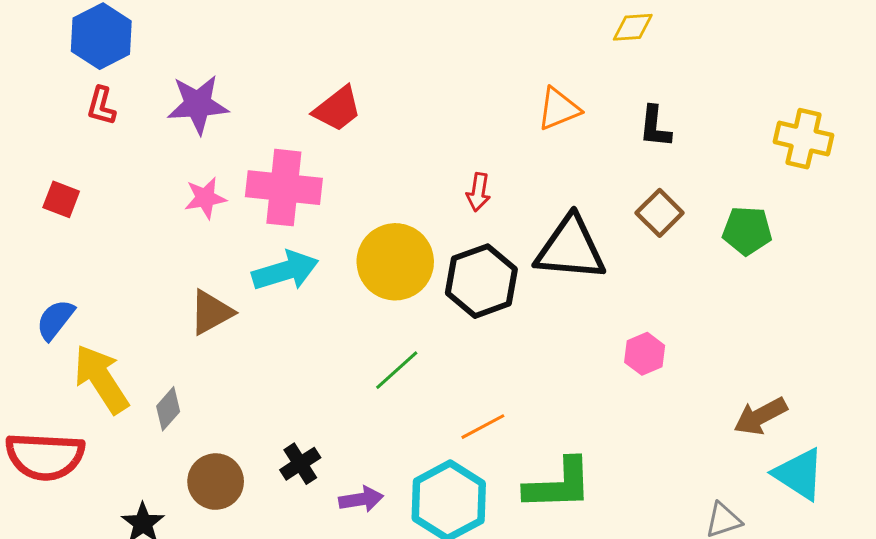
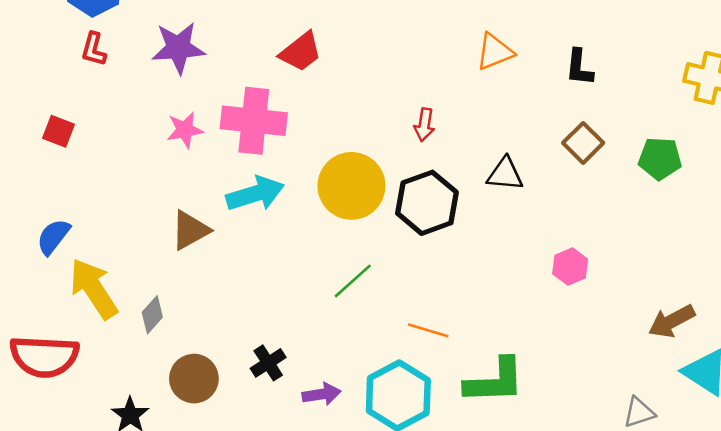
black triangle: (570, 248) -> (505, 174), size x0.6
orange line: (483, 427) -> (428, 330), turned 45

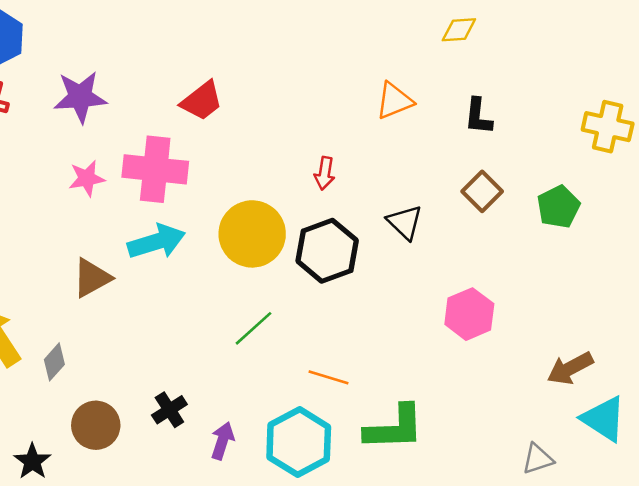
green pentagon: (660, 159) -> (558, 207), turned -30
black triangle: (505, 174) -> (405, 222), turned 39
pink hexagon: (570, 267) -> (469, 314), size x1.4
purple arrow: (322, 394) -> (222, 441), turned -63

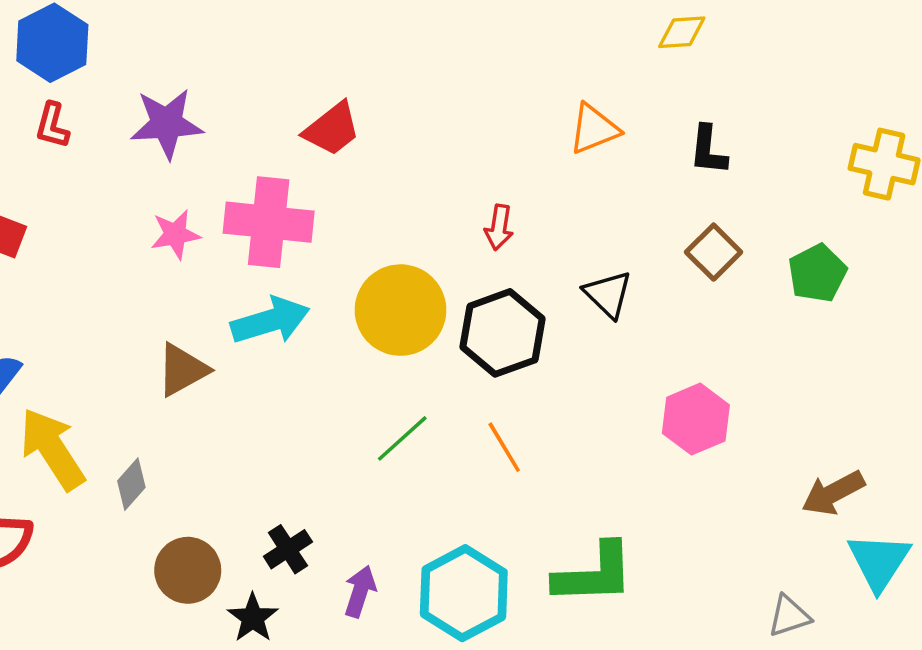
orange line: (328, 377) -> (504, 447), moved, turned 42
cyan triangle: (604, 419) -> (879, 562), turned 30
black star: (32, 461) -> (253, 618), moved

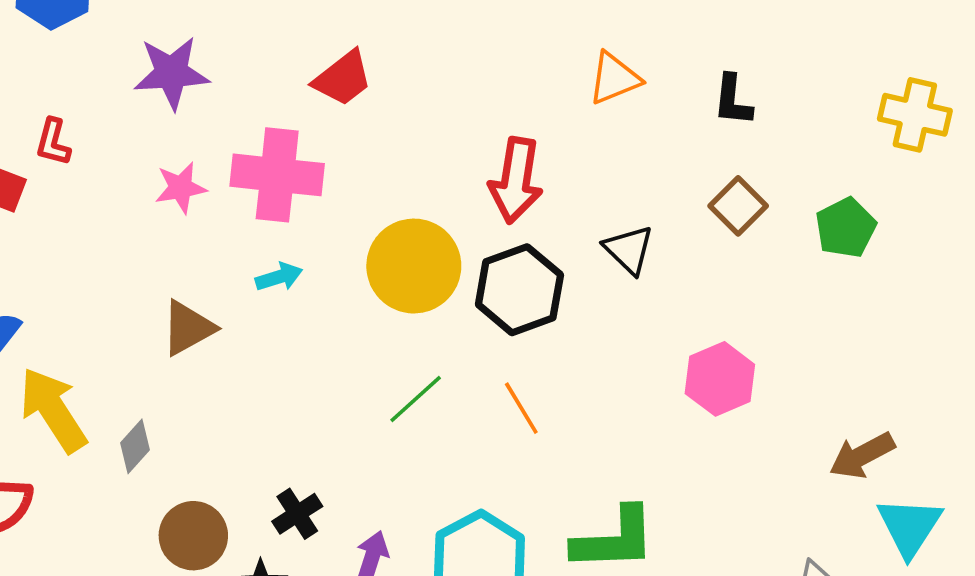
red L-shape: (52, 125) -> (53, 142), moved
red arrow: (499, 227) -> (516, 180), size x1.8
cyan arrow: (270, 321) -> (279, 277), size x0.6

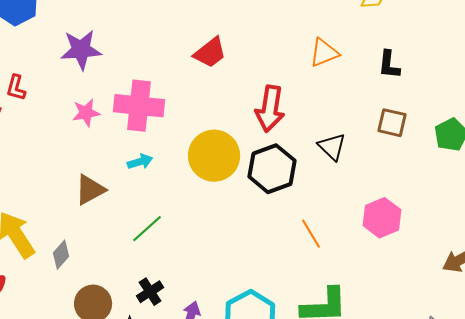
red trapezoid: (343, 78) -> (210, 53), moved
brown square: (738, 206) -> (392, 123), turned -32
green line: (416, 399) -> (147, 229), moved
orange line: (521, 408) -> (311, 234), moved

